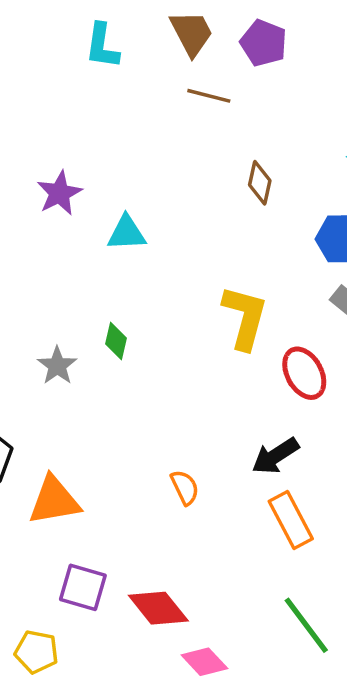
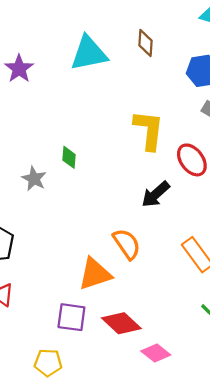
cyan triangle: (127, 233) -> (89, 53), moved, size x1.5
black arrow: (275, 456) -> (156, 194), moved
orange semicircle: (185, 487) -> (127, 244), size x1.4
orange triangle: (54, 500) -> (95, 274), moved

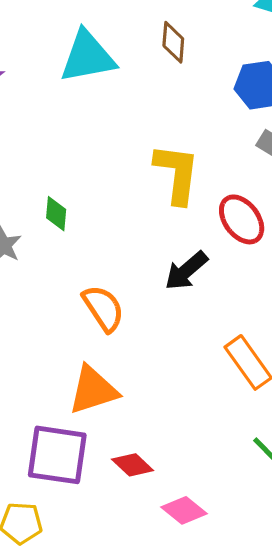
orange semicircle: (127, 244) -> (103, 308), moved
purple square: (71, 317) -> (57, 455), size x1.4
red diamond: (121, 323) -> (133, 465), size x0.7

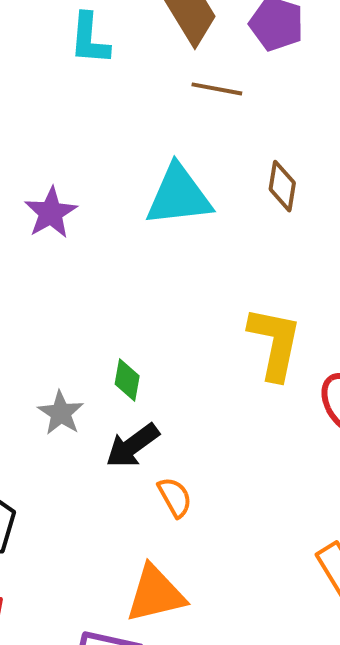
black arrow: (186, 271) -> (132, 446), moved
orange semicircle: (103, 308) -> (175, 497), size x0.7

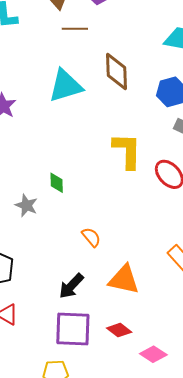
brown diamond: (282, 186) -> (116, 71), size x1.5
black arrow: (132, 446) -> (71, 286), moved
orange triangle: (155, 594) -> (124, 280), moved, turned 36

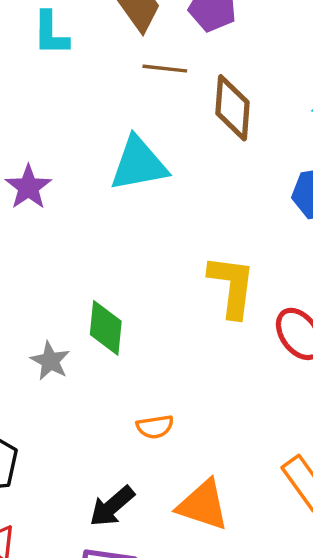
brown diamond: (116, 71) -> (232, 108), moved
green diamond: (57, 183) -> (106, 328), size x1.5
orange semicircle: (91, 237) -> (155, 427), turned 115

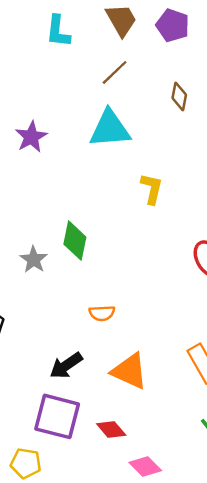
brown line: (165, 69) -> (115, 72), moved, turned -56
brown diamond: (232, 108) -> (179, 96), size x0.6
yellow L-shape: (232, 286) -> (152, 189), moved, size x0.7

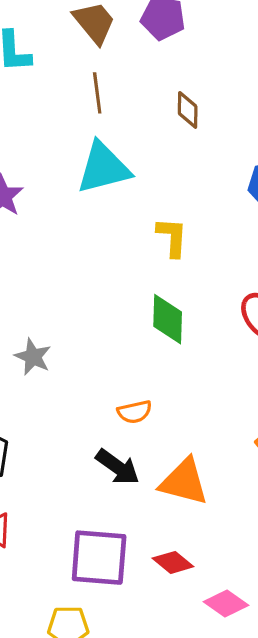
brown line: (115, 72) -> (97, 93), turned -44
green diamond: (75, 241) -> (168, 319), moved
black arrow: (66, 365) -> (118, 467), moved, turned -100

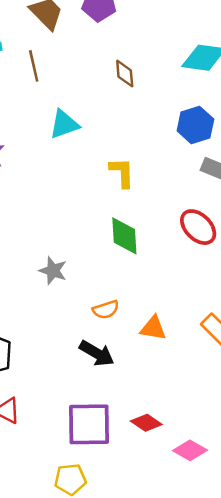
brown line: (97, 93) -> (34, 66), moved
cyan triangle: (104, 168) -> (64, 124), size x0.7
gray star: (33, 357) -> (53, 271), moved
orange triangle: (184, 482) -> (153, 328), moved, size x0.7

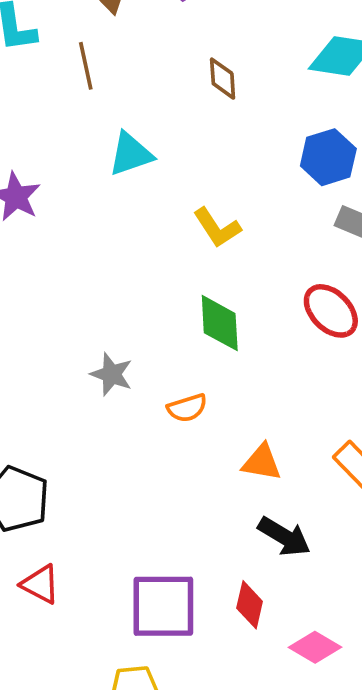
yellow L-shape: (122, 173) -> (217, 228), turned 148
orange semicircle: (106, 310) -> (187, 408), moved
black arrow: (97, 353) -> (284, 537), moved
red diamond: (146, 423) -> (250, 605), turned 68

